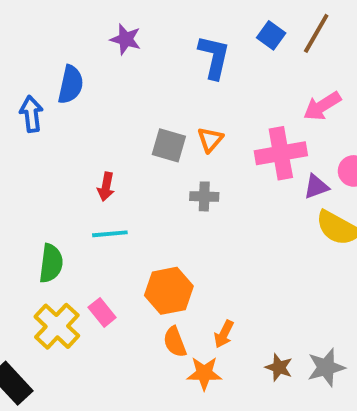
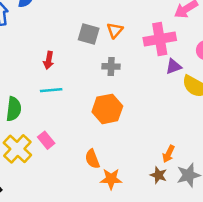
purple triangle: (316, 187) -> (174, 66), moved
orange hexagon: (169, 291) -> (107, 109), moved
orange arrow: (224, 334) -> (169, 154), moved

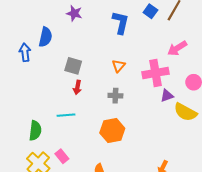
gray square: (89, 34) -> (73, 66), moved
red arrow: (49, 60) -> (77, 87), moved

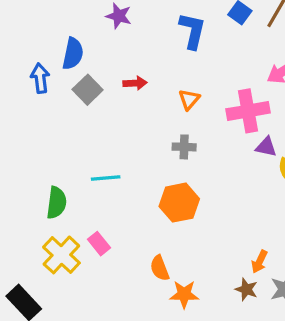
gray square: (73, 66) -> (88, 90), moved, turned 30
red arrow: (77, 87) -> (135, 83), moved, turned -104
purple triangle: (167, 96) -> (266, 147), turned 32

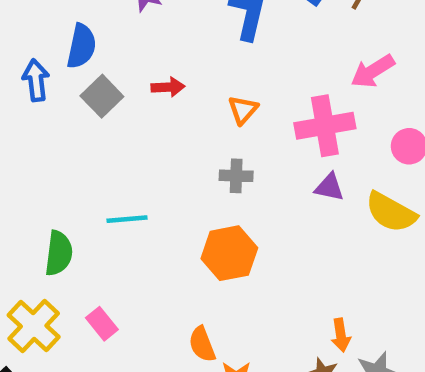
purple triangle: (266, 147) -> (329, 187), moved
pink rectangle: (99, 244) -> (102, 324), moved
yellow cross: (61, 255) -> (34, 326), moved
orange arrow: (259, 262) -> (341, 335), turned -35

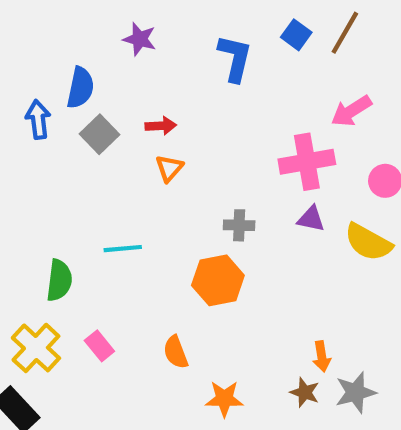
orange triangle: (243, 110) -> (169, 168), moved
gray cross: (236, 176) -> (239, 225), moved
orange semicircle: (202, 344) -> (176, 352), moved

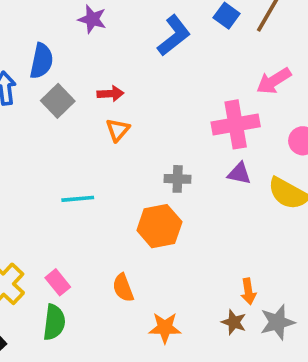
blue L-shape: (235, 58) -> (174, 36), turned 39
green semicircle: (59, 280) -> (54, 322), moved

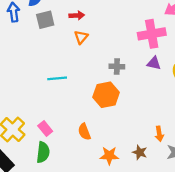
gray square: (58, 101) -> (45, 20), turned 30
brown star: (234, 322) -> (140, 152), moved

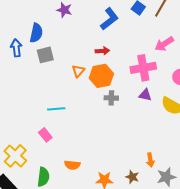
red arrow: (77, 15) -> (102, 51), moved
orange hexagon: (106, 95) -> (101, 76), moved
pink rectangle: (45, 128) -> (45, 135), moved
orange semicircle: (84, 132) -> (72, 165), moved, turned -63

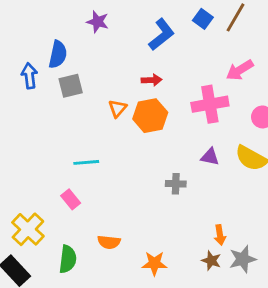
purple triangle: (145, 95) -> (210, 157), moved
gray cross: (111, 98) -> (176, 184), moved
brown star: (132, 177) -> (211, 261), moved

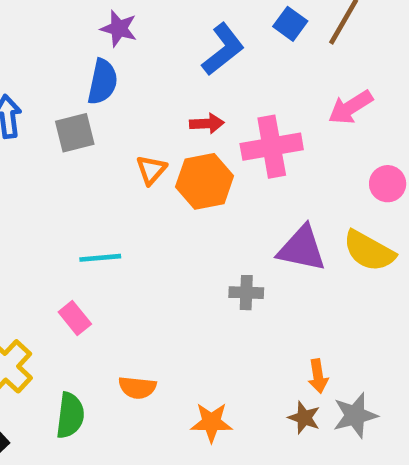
blue semicircle: (58, 54) -> (103, 82), moved
pink cross: (210, 104) -> (272, 147), moved
purple triangle: (210, 157) -> (302, 249), size x1.6

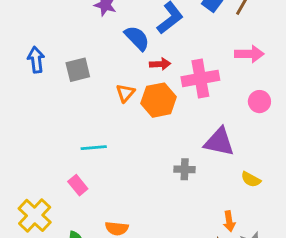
blue semicircle: (103, 82) -> (137, 38), moved, turned -56
pink arrow: (350, 107) -> (249, 54), turned -148
pink circle: (388, 184) -> (259, 102), moved
yellow semicircle: (369, 251) -> (251, 179), moved, size x0.6

